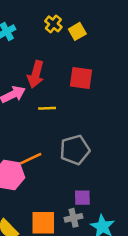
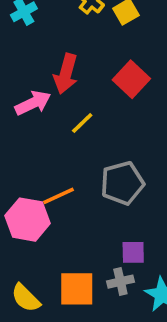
red square: (81, 78) -> (131, 79), turned 35
yellow line: (47, 108) -> (82, 123), turned -42

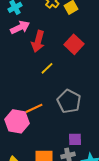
pink arrow: (33, 103) -> (20, 27), moved
gray pentagon: (122, 183) -> (69, 101), turned -30

